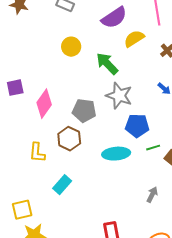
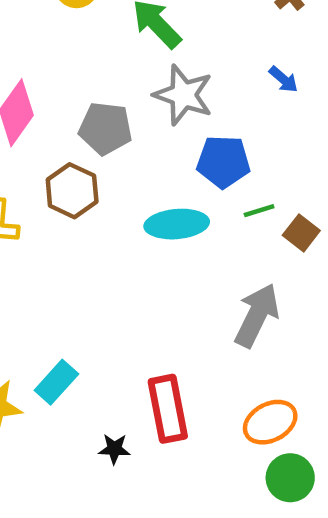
cyan rectangle: (62, 185) -> (56, 382), moved
gray arrow: (152, 195) -> (257, 315), size x1.8

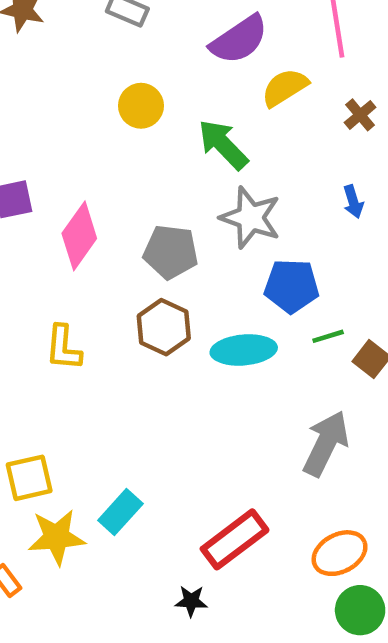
blue arrow: (284, 79) -> (353, 202), turned 32
brown hexagon: (72, 191) -> (164, 327), moved
red rectangle: (168, 409) -> (235, 539), turned 64
black star: (114, 449) -> (191, 601), moved

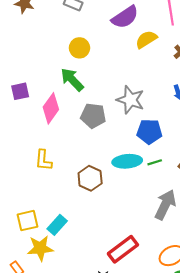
green arrow: (223, 145) -> (72, 80), moved
brown hexagon: (164, 327) -> (90, 178), moved
green line: (328, 336) -> (155, 162), moved
cyan rectangle: (120, 512) -> (57, 225), moved

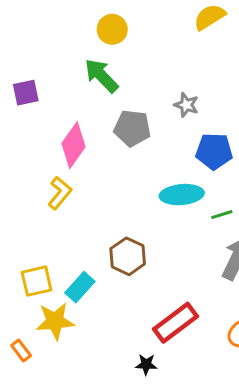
gray star: (130, 100) -> (186, 105), size x0.6
pink diamond: (51, 108) -> (74, 145), moved
yellow L-shape: (43, 160) -> (60, 193), turned -145
green line: (155, 162) -> (222, 215), moved
brown hexagon: (90, 178) -> (128, 256), moved

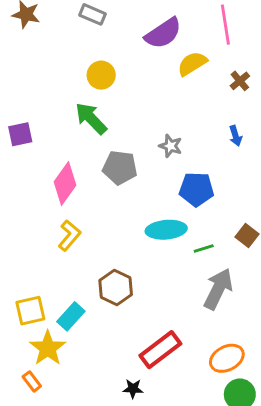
yellow L-shape: (60, 193) -> (69, 235), moved
yellow star: (55, 321) -> (48, 348), turned -30
orange rectangle: (21, 351) -> (32, 381), moved

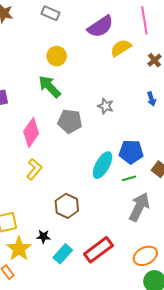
blue pentagon: (196, 189) -> (131, 152), moved
cyan ellipse: (166, 230) -> (103, 165), turned -56
cyan rectangle: (71, 316) -> (63, 254), moved
black star: (133, 389) -> (43, 236), moved

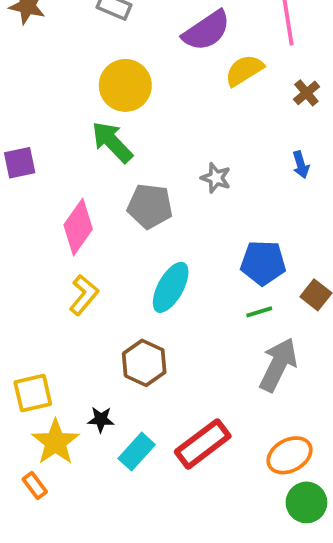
yellow circle: (57, 56) -> (125, 85), size x1.4
cyan ellipse: (103, 165) -> (171, 287), moved

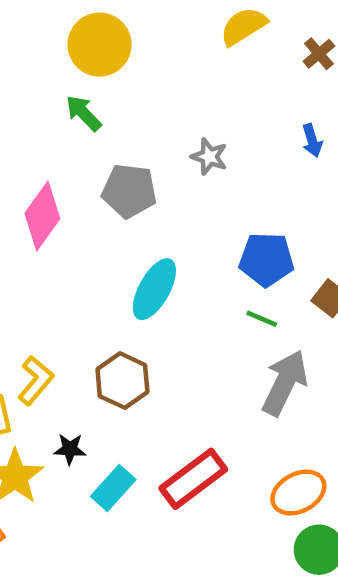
green arrow: (112, 142) -> (84, 113), size x0.7
yellow L-shape: (84, 295) -> (36, 381), moved
green line: (259, 312) -> (262, 319), turned 40

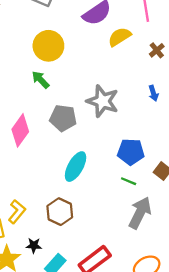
gray star: (209, 157) -> (103, 101), size x1.8

